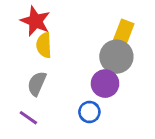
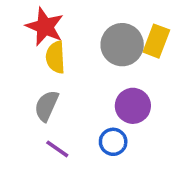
gray circle: (116, 57) -> (122, 45), moved
purple line: (28, 118) -> (57, 149), moved

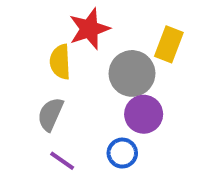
red star: (45, 27) -> (89, 29), moved, turned 30
gray circle: (122, 45) -> (132, 73), moved

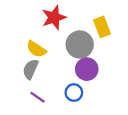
yellow rectangle: (169, 44) -> (102, 27), turned -42
yellow semicircle: (60, 62) -> (36, 49), moved, turned -54

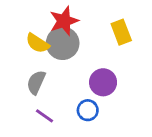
gray circle: (80, 44) -> (63, 43), moved
yellow semicircle: (36, 49) -> (37, 43), moved

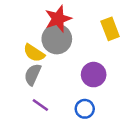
yellow semicircle: (37, 43) -> (34, 53), moved
blue circle: (88, 110) -> (85, 109), moved

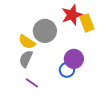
red star: (58, 19) -> (72, 15), moved
blue circle: (85, 109) -> (67, 70), moved

